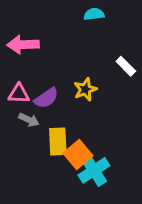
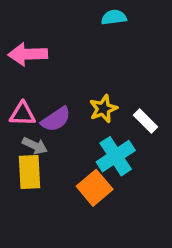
white rectangle: (126, 66) -> (146, 121), moved
yellow rectangle: (58, 142) -> (30, 172), moved
cyan cross: (94, 170) -> (116, 156), moved

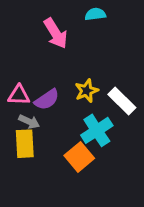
pink arrow: (28, 54) -> (56, 33), moved, turned -120
white rectangle: (146, 121) -> (122, 101), size x1.4

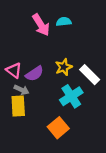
cyan semicircle: (95, 14) -> (64, 22), moved
pink triangle: (19, 95) -> (14, 70), turned 35
orange square: (79, 157) -> (58, 128), moved

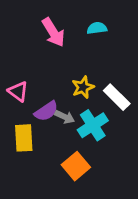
cyan semicircle: (64, 22) -> (97, 28), moved
purple semicircle: (34, 74) -> (46, 111), moved
gray arrow: (21, 90) -> (65, 117), moved

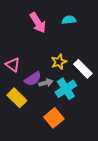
gray arrow: (65, 117) -> (46, 83), turned -40
yellow rectangle: (24, 138) -> (17, 98), turned -42

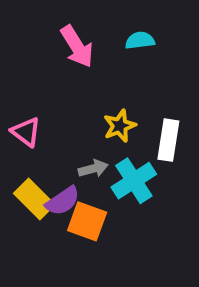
white rectangle: (83, 69) -> (168, 140), turned 54
purple semicircle: (33, 79) -> (63, 201), moved
orange square: (54, 118) -> (87, 221), moved, turned -30

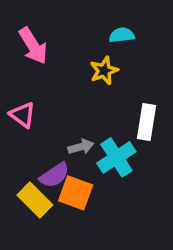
pink arrow: (77, 47) -> (33, 46), moved
yellow star: (120, 126) -> (104, 71), moved
yellow rectangle: (34, 199) -> (35, 200), moved

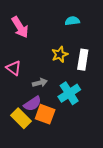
yellow star: (104, 71) -> (60, 54), moved
white rectangle: (147, 122) -> (83, 60), moved
gray arrow: (81, 147) -> (40, 83), moved

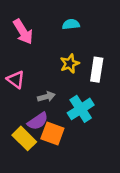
cyan semicircle: (72, 21) -> (71, 24), moved

